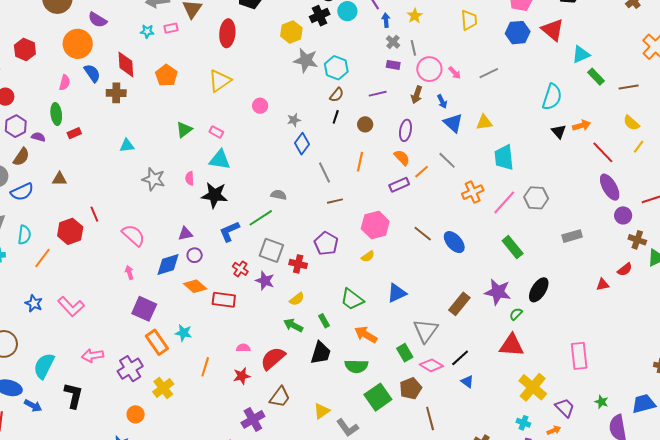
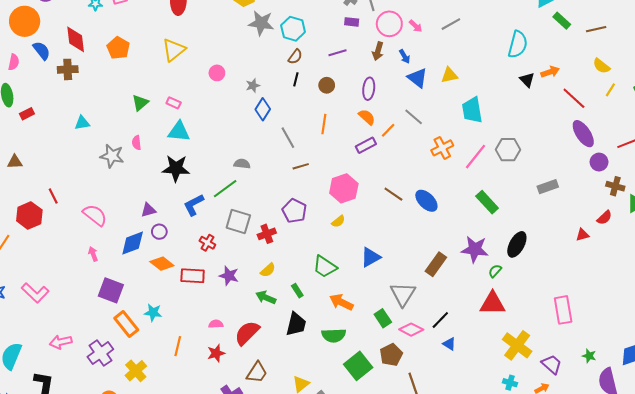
pink semicircle: (190, 178) -> (137, 143), moved
red cross: (298, 264) -> (267, 234), turned -30
purple star: (265, 281) -> (229, 276), moved

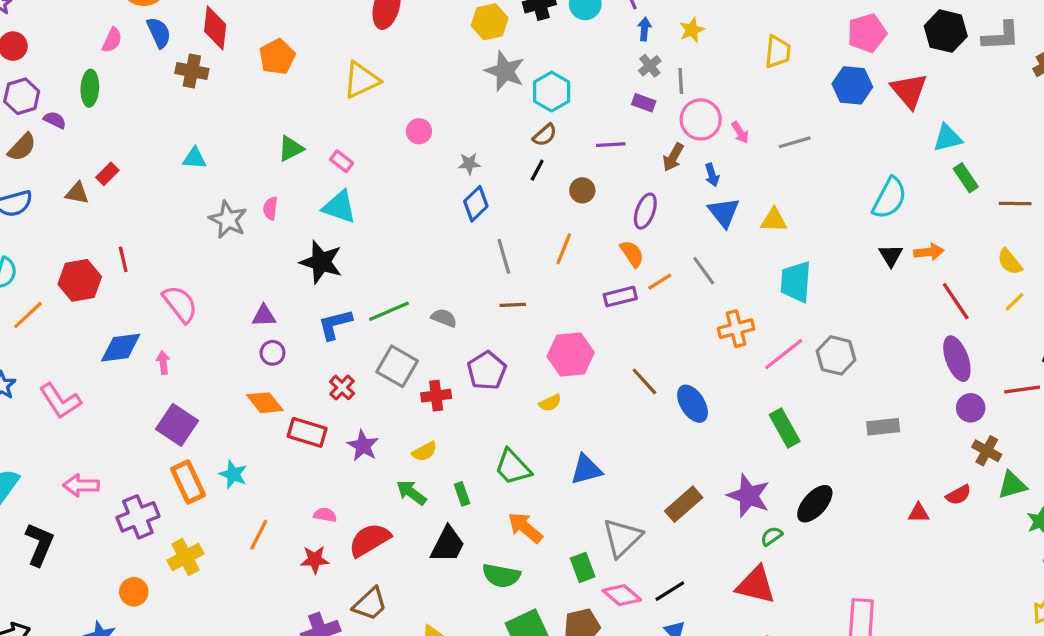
red rectangle: (27, 114) -> (107, 174), moved, turned -32
gray semicircle: (242, 164) -> (444, 318), moved
blue diamond: (133, 243) -> (121, 348), moved

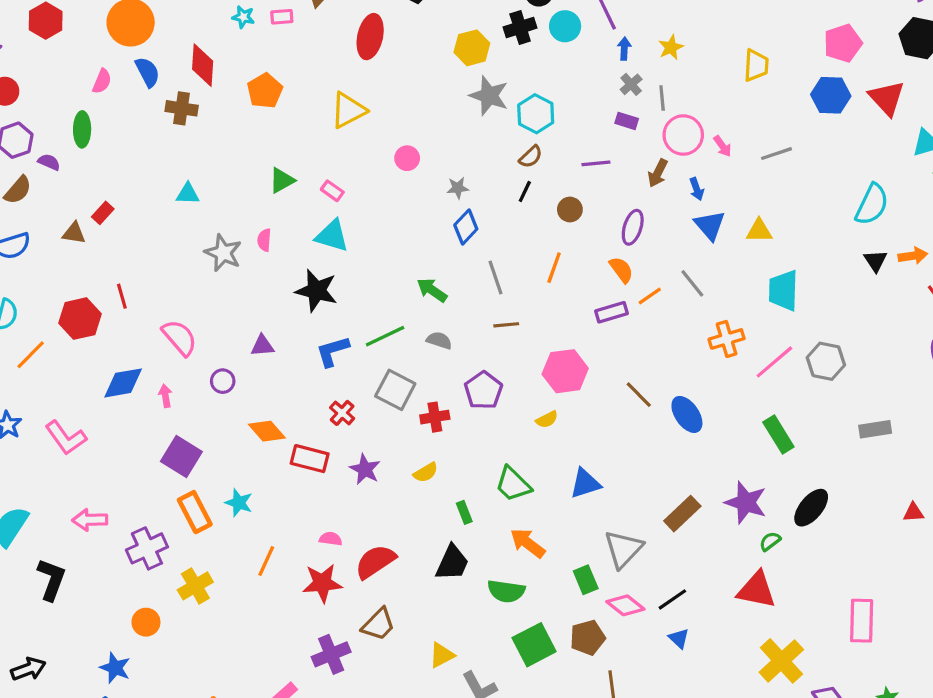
purple circle: (273, 353) -> (223, 381), moved
green arrow: (411, 493) -> (432, 290), moved
red star: (315, 560) -> (322, 583), size x1.4

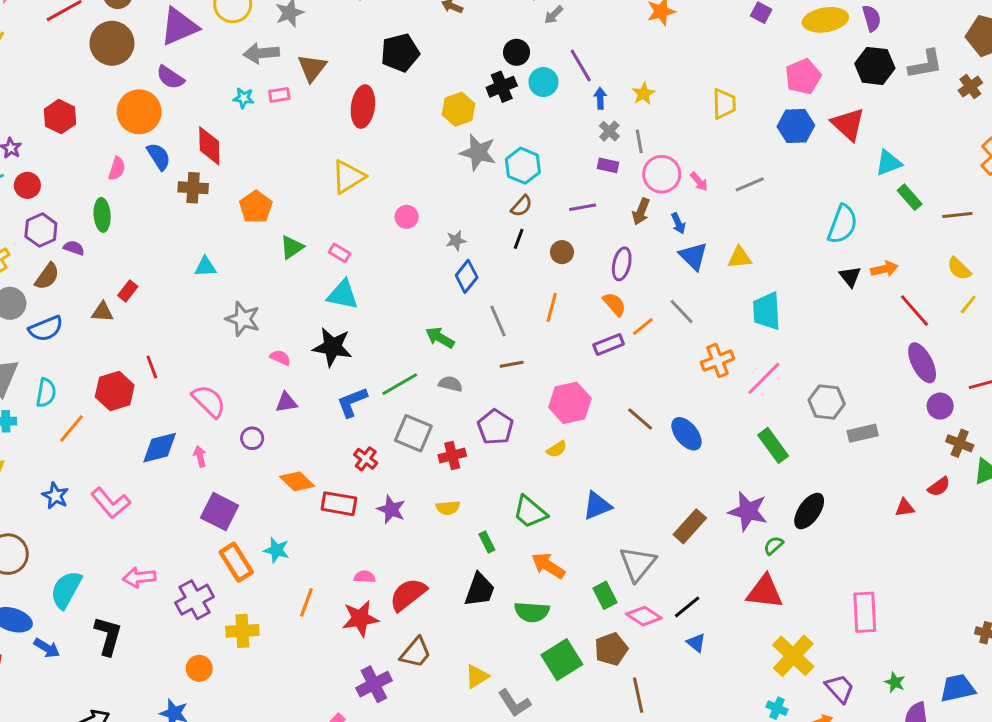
orange pentagon: (265, 91) -> (256, 207), moved
pink semicircle: (264, 240) -> (280, 358), moved, turned 114
gray hexagon: (826, 361) -> (827, 402), moved
yellow semicircle: (426, 472) -> (448, 508), turned 30
yellow cross: (195, 586) -> (242, 631), turned 32

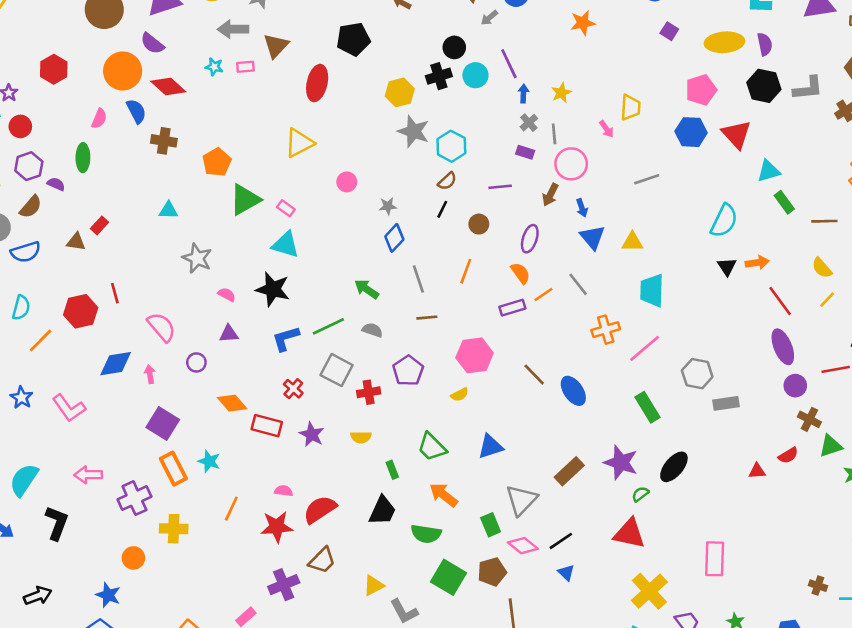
red diamond: (209, 146) -> (168, 86), moved, turned -52
pink arrow: (699, 182) -> (607, 129), moved
green triangle: (292, 247) -> (245, 200), size x1.5
green square: (562, 660) -> (449, 577), turned -32

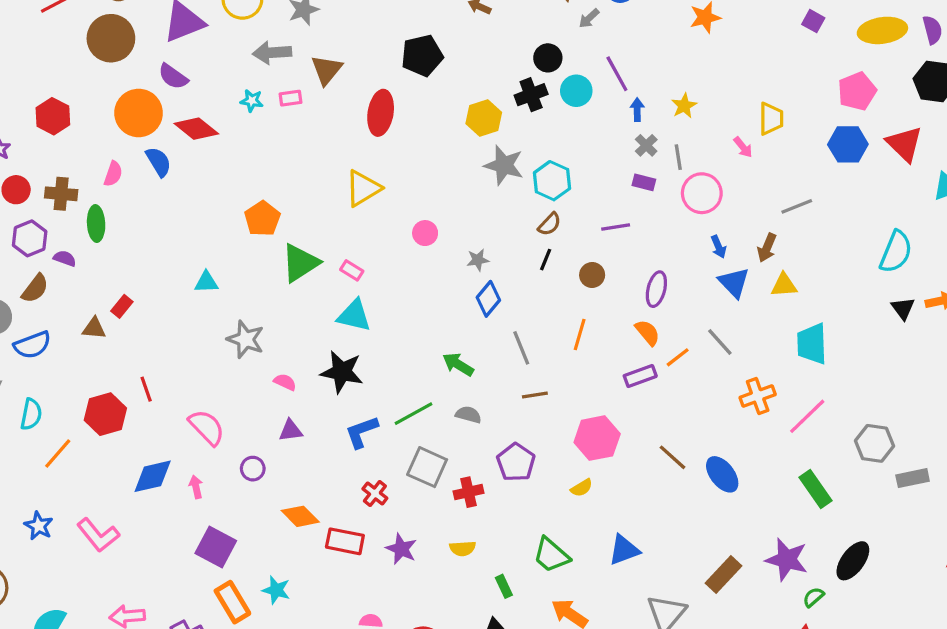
brown cross: (164, 141) -> (61, 194), moved
brown arrow: (550, 195) -> (767, 248), moved

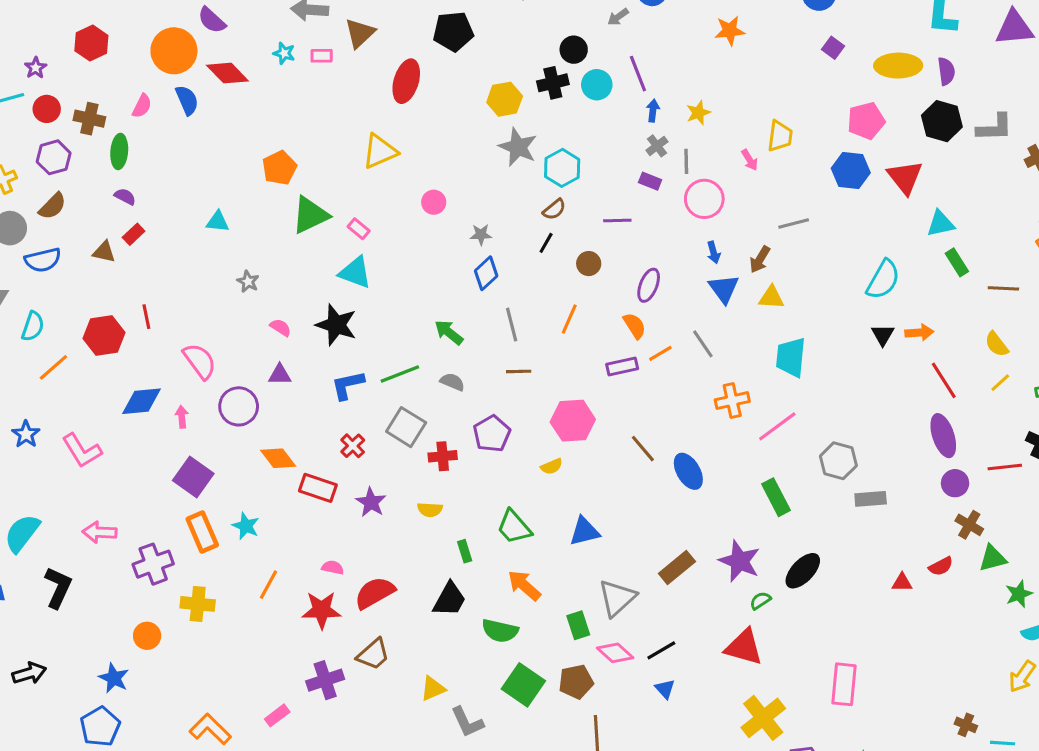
purple semicircle: (65, 258) -> (125, 197), moved
gray star: (246, 339) -> (248, 282), size x0.6
purple circle: (253, 469) -> (239, 406), size x1.6

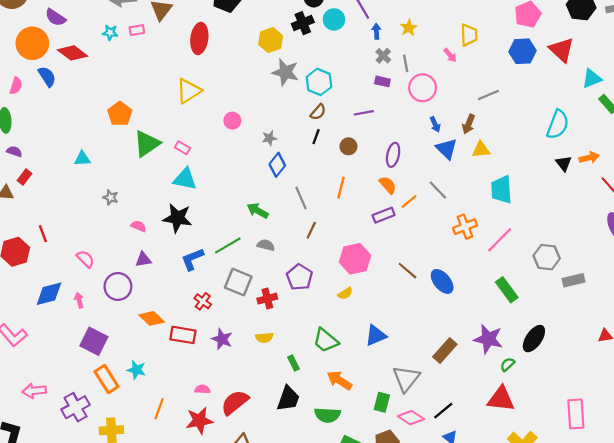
pink semicircle: (200, 361) -> (85, 259), size x0.7
brown line: (519, 371) -> (311, 230), turned -54
green rectangle: (578, 625) -> (382, 402), turned 42

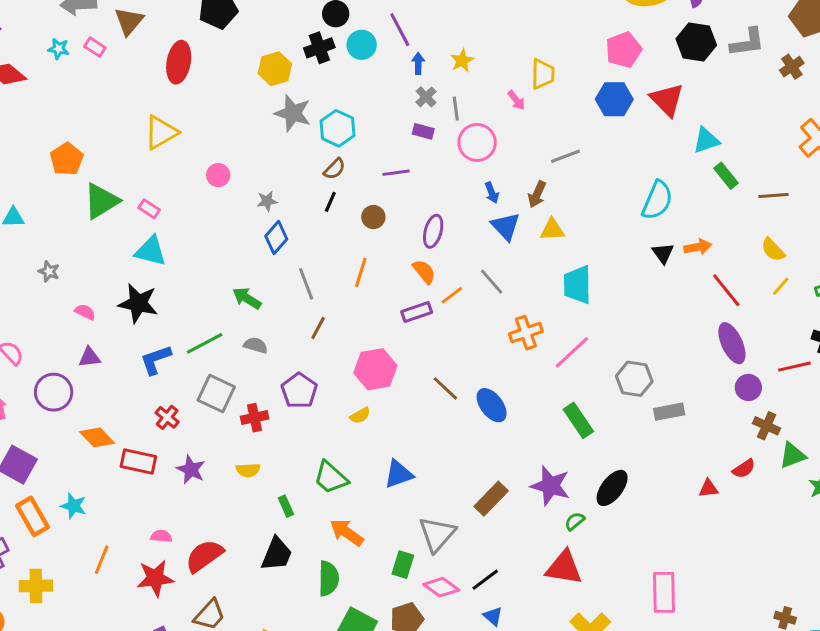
pink rectangle: (137, 30) -> (95, 47), turned 40
green semicircle: (327, 415) -> (328, 579), turned -95

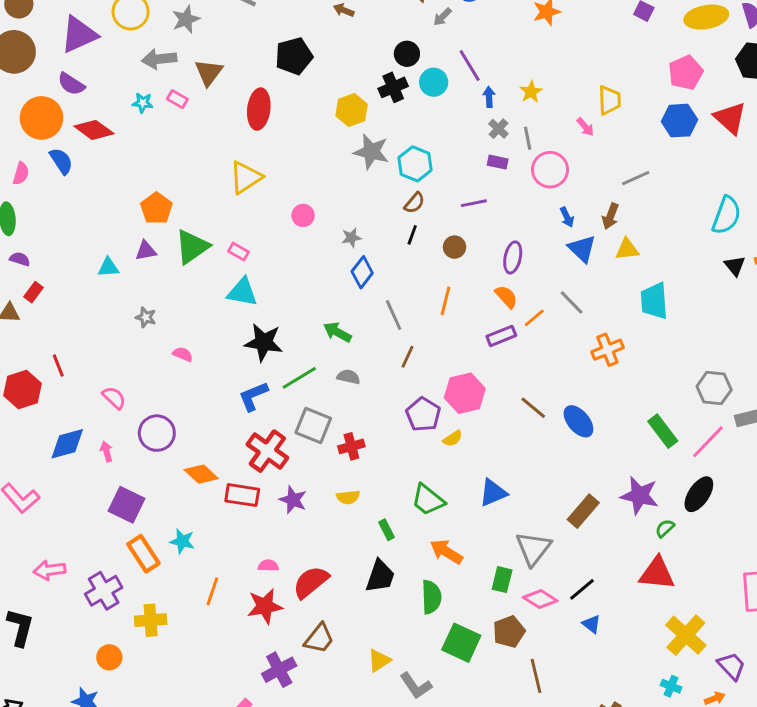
black star: (138, 303) -> (264, 342), moved
pink line: (572, 352) -> (708, 442), moved
purple triangle: (89, 357) -> (146, 251), moved
purple pentagon: (299, 391) -> (423, 414), moved
red cross: (167, 417) -> (267, 451), size x1.8

